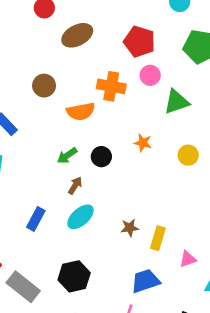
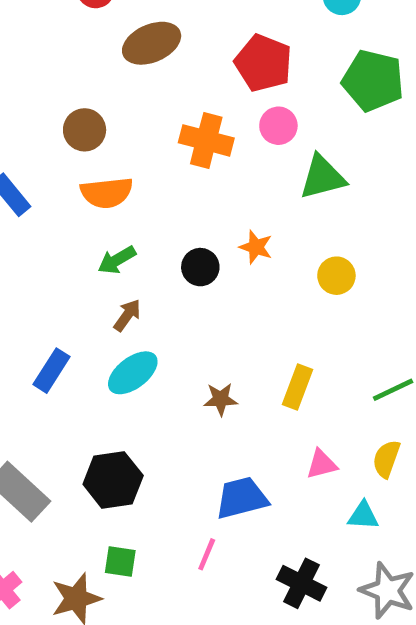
orange semicircle: (81, 111) -> (107, 193), moved
black circle: (101, 157) -> (200, 267), moved
yellow rectangle: (158, 238) -> (297, 387), moved

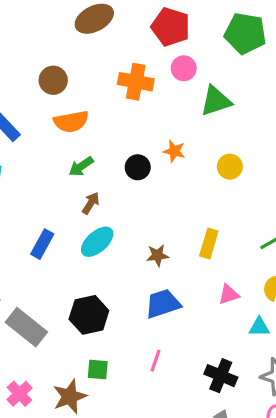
blue trapezoid: (242, 498) -> (163, 304), moved

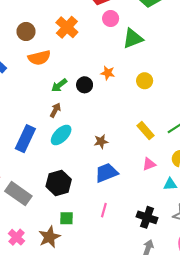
orange cross: (136, 82) -> (67, 27), moved, turned 35
green arrow: (81, 166) -> (59, 85), moved
blue rectangle: (42, 244) -> (25, 139), size x1.4
yellow rectangle: (209, 244) -> (145, 131), moved, turned -54

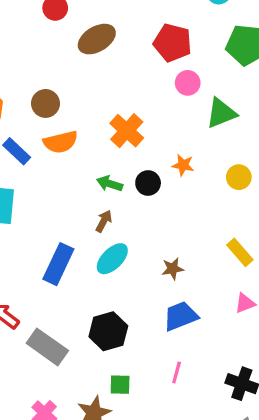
orange cross: (67, 27) -> (127, 131), moved
brown circle: (26, 31) -> (45, 103), moved
orange semicircle: (39, 58) -> (61, 142), moved
green arrow: (59, 85) -> (110, 184), turned 56

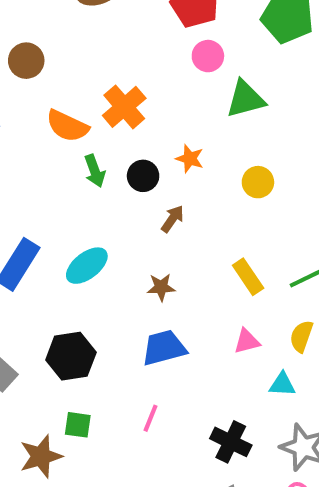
orange semicircle: (61, 142) -> (67, 126), moved, turned 32
green arrow: (110, 184) -> (95, 171), turned -135
brown arrow: (104, 221) -> (172, 219), moved

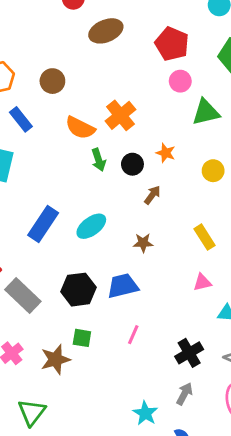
blue trapezoid: (164, 348) -> (123, 286), moved
black cross: (231, 442) -> (189, 353), turned 32

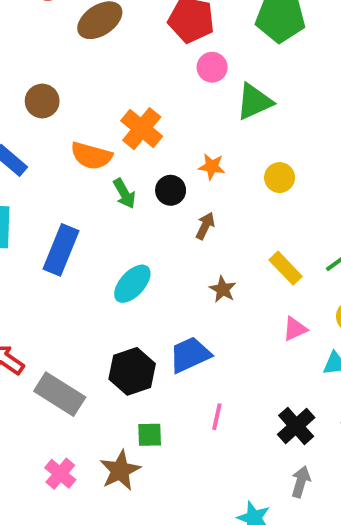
blue rectangle: (43, 224) -> (61, 250), moved
brown star: (143, 243) -> (223, 289), moved, turned -30

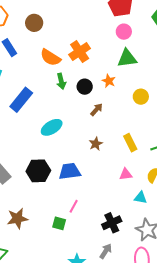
green triangle: (254, 102) -> (127, 58), moved
green square: (150, 435) -> (59, 223), moved

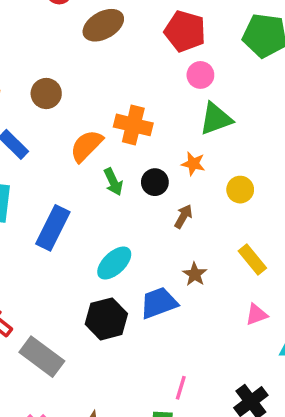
orange cross: (80, 52) -> (133, 125), turned -30
orange semicircle: (50, 57) -> (86, 146), turned 115
yellow circle: (141, 97) -> (240, 190), moved
black hexagon: (38, 171) -> (106, 319), moved
blue trapezoid: (70, 171) -> (159, 303), moved

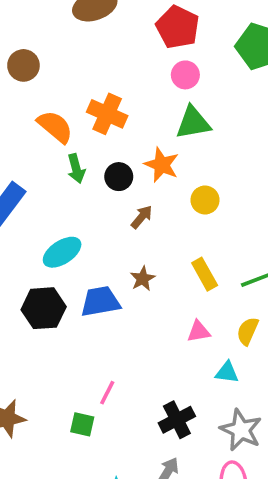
orange semicircle: (86, 146) -> (55, 127), turned 75
orange star: (193, 164) -> (162, 165), size x1.4

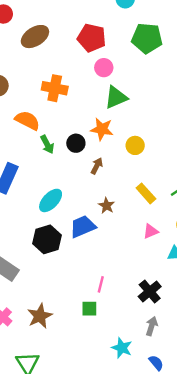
orange cross: (107, 114) -> (55, 88), moved

